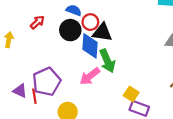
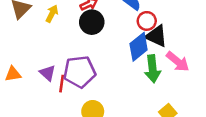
black circle: (70, 30) -> (92, 22), moved
blue diamond: (90, 46) -> (139, 47), turned 30
pink arrow: (90, 76) -> (178, 62), moved, turned -120

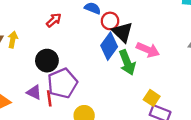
yellow arrow: (52, 14) -> (13, 40), moved
black circle: (92, 22) -> (47, 61), moved
black triangle: (156, 36) -> (122, 32), turned 35

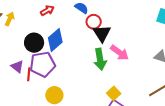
blue diamond: (109, 46) -> (55, 40), moved

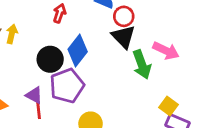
red arrow: (47, 10) -> (60, 13), turned -32
black triangle: (102, 33) -> (123, 37), moved
red line: (29, 74) -> (39, 110), moved

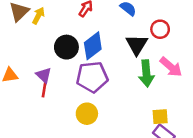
red circle: (124, 16) -> (160, 29), moved
purple pentagon: (67, 86) -> (92, 77), moved
yellow square: (169, 106) -> (160, 117), turned 35

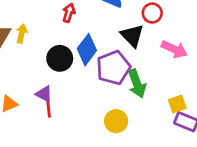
green arrow: (146, 73) -> (137, 84), moved
purple pentagon: (92, 77) -> (113, 68), moved
yellow circle: (87, 114) -> (116, 121), moved

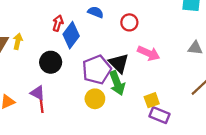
black triangle: (132, 36) -> (119, 63), moved
blue diamond: (87, 50) -> (71, 35), moved
yellow circle: (116, 121) -> (95, 99), moved

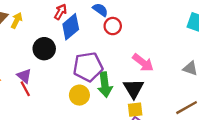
red circle: (129, 22) -> (113, 26), moved
black triangle: (119, 63) -> (134, 89), moved
red line: (42, 105) -> (25, 89), turned -35

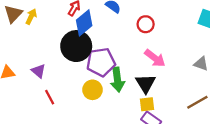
red circle: (113, 26) -> (146, 24), moved
black circle: (44, 49) -> (76, 46), moved, size x1.4
red line: (25, 89) -> (50, 97), moved

